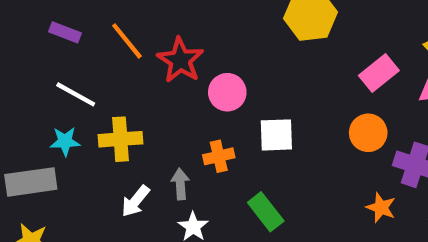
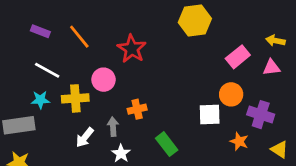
red star: (180, 60) -> (132, 49), moved
pink circle: (227, 92) -> (104, 80), moved
white square: (276, 135) -> (210, 115), moved

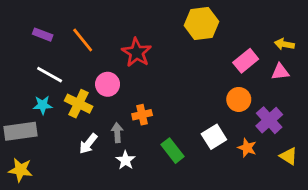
yellow cross: (75, 98) -> (79, 104), turned 30
white square: (210, 115) -> (214, 137), moved, turned -30
purple cross: (261, 115) -> (269, 120), turned 30

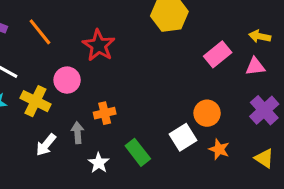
orange circle: (239, 99) -> (207, 113), moved
purple cross: (269, 120) -> (264, 110), moved
white star: (125, 160) -> (99, 163), moved

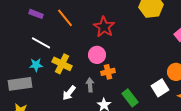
pink circle: (67, 80) -> (97, 55), moved

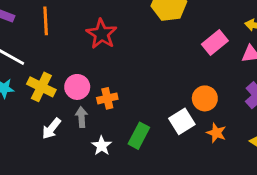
orange line: (65, 18) -> (46, 21), turned 36
pink circle: (97, 55) -> (77, 87), moved
green rectangle: (130, 98) -> (139, 136), turned 66

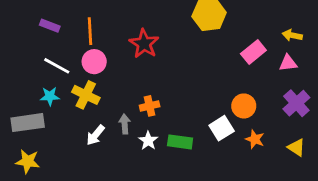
pink circle: (77, 87) -> (94, 62), moved
green rectangle: (139, 136) -> (180, 142), turned 70
white star: (102, 146) -> (148, 141), moved

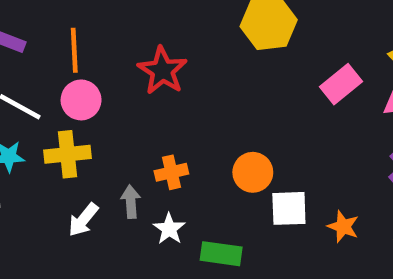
yellow cross: (86, 95) -> (67, 154), turned -32
orange circle: (244, 106) -> (253, 172), moved
white square: (222, 128) -> (289, 208), turned 30
green rectangle: (180, 142) -> (221, 254), moved

